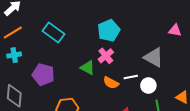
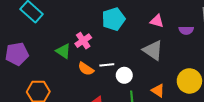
cyan pentagon: (109, 31) -> (113, 19), moved
gray triangle: (154, 57) -> (153, 50), moved
purple pentagon: (43, 75) -> (17, 54), turned -30

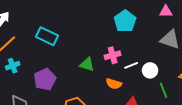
pink cross: (83, 41) -> (113, 55), moved, turned 35
orange semicircle: (86, 69) -> (114, 84), moved

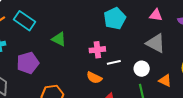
cyan rectangle: (47, 36) -> (25, 21), moved
green triangle: (87, 64) -> (59, 39), moved
white circle: (150, 70) -> (142, 69), moved

